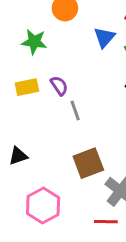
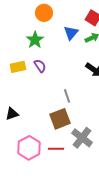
green star: (34, 42) -> (35, 40), moved, turned 30
gray line: (75, 110) -> (67, 96), moved
red line: (106, 222) -> (56, 149), moved

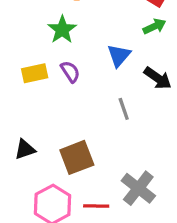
blue triangle: (71, 33) -> (119, 55), moved
gray line: (67, 96) -> (124, 109), moved
brown square: (60, 119) -> (77, 157), moved

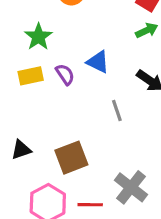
green star: (62, 30) -> (38, 37), moved
blue triangle: (119, 55) -> (98, 62), moved, turned -45

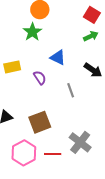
green star: (38, 37) -> (32, 32), moved
purple semicircle: (65, 74) -> (40, 78), moved

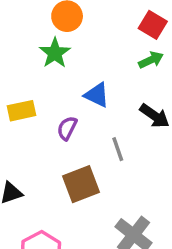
purple semicircle: (40, 78) -> (67, 128), turned -120
brown square: (40, 122) -> (81, 184), moved

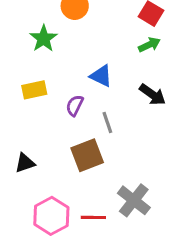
green star: (55, 53) -> (44, 39), moved
gray line: (118, 149) -> (107, 123), moved

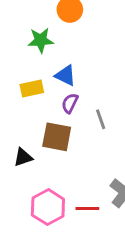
green star: (44, 39) -> (41, 40), turned 30
blue triangle: (101, 76) -> (65, 75), moved
brown square: (87, 155) -> (57, 137), moved, turned 32

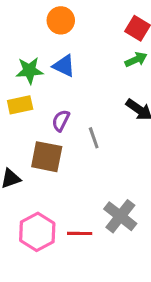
green star: (41, 40) -> (29, 71), moved
blue triangle: (65, 75) -> (64, 66), moved

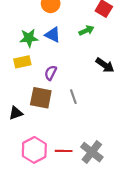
green arrow: (136, 60) -> (86, 30), moved
gray line: (94, 138) -> (73, 97), moved
gray cross: (120, 216) -> (92, 152), moved

